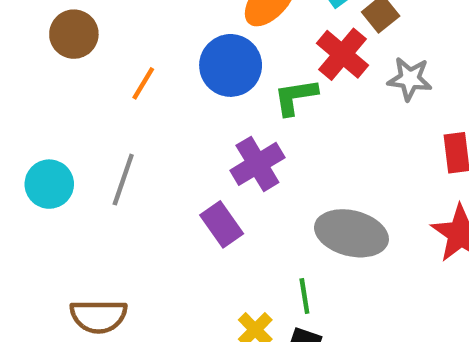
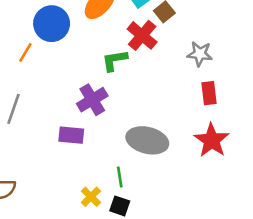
blue circle: (231, 65) -> (52, 24), moved
gray star: (410, 79) -> (200, 54), moved
purple rectangle: (222, 224) -> (71, 135), turned -50

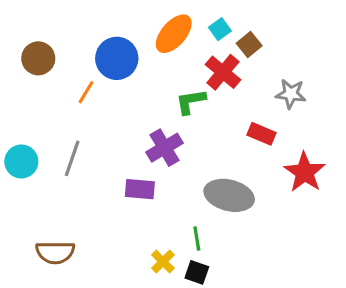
red rectangle: (209, 93) -> (261, 134), moved, turned -60
red star: (212, 140) -> (305, 172), moved

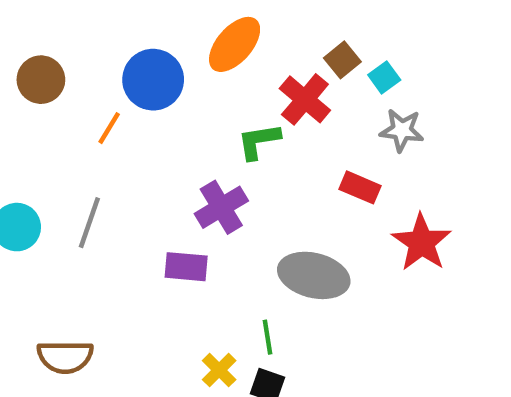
cyan square: (220, 29) -> (384, 77), moved

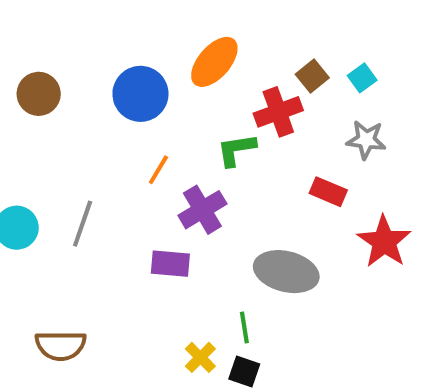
cyan square: (384, 77) -> (362, 78), moved
red cross: (305, 99) -> (278, 112), turned 30
orange line: (109, 128) -> (158, 170), moved

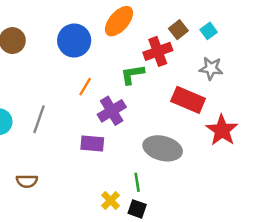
red rectangle: (328, 192) -> (188, 100), size x1.5
brown semicircle: (61, 345) -> (27, 181), moved, size x0.7

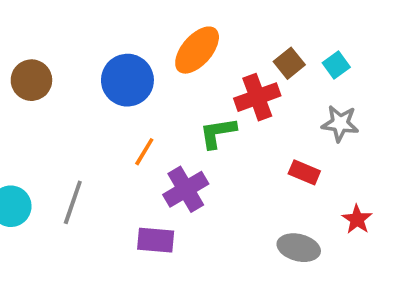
red rectangle: (188, 100) -> (304, 172), size x0.6
red star: (222, 130) -> (357, 219), size x0.6
gray ellipse: (163, 148) -> (299, 248), moved, size x0.7

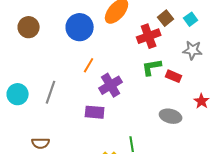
green L-shape: (218, 133) -> (152, 67), moved

